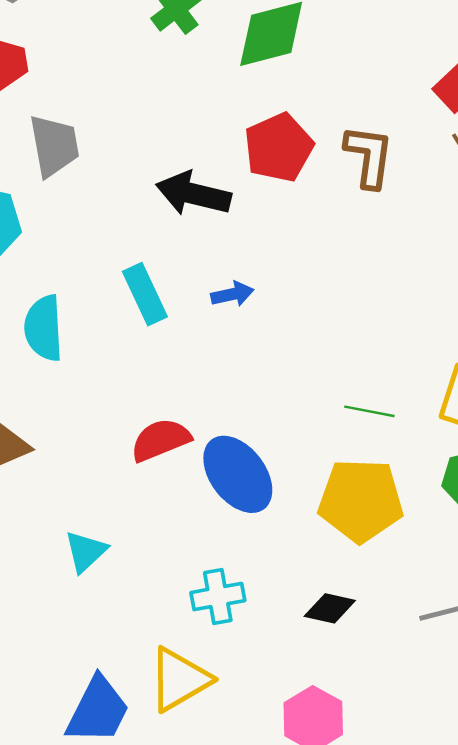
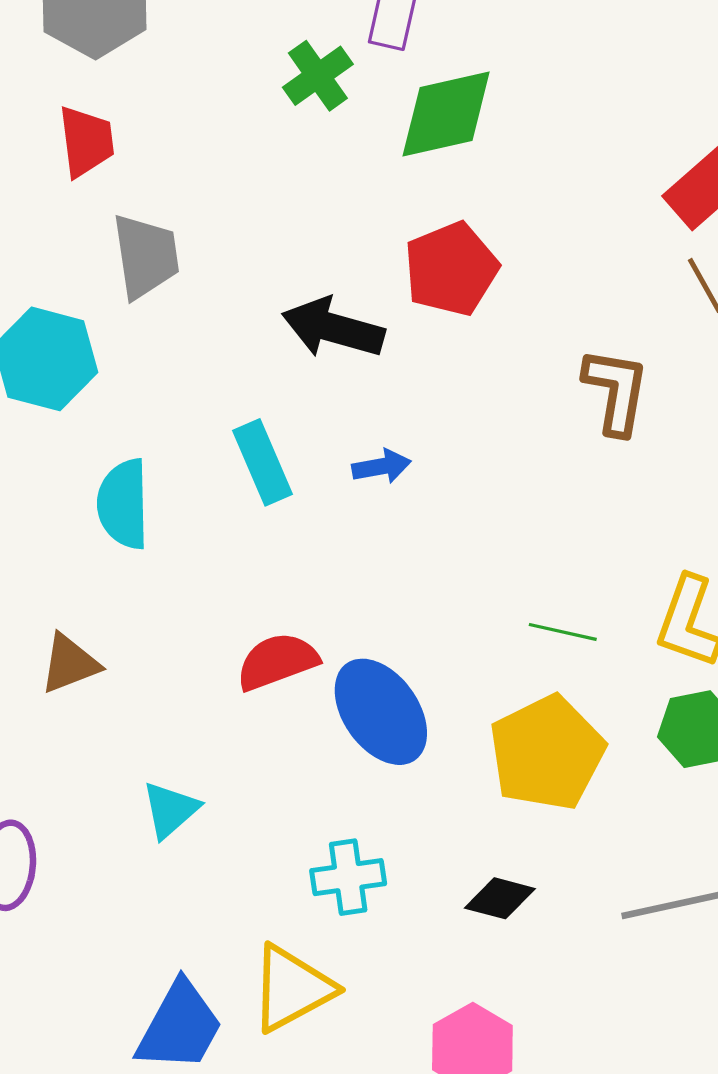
brown L-shape: (369, 156) -> (616, 391), moved
yellow pentagon: (361, 500) -> (547, 753), turned -30

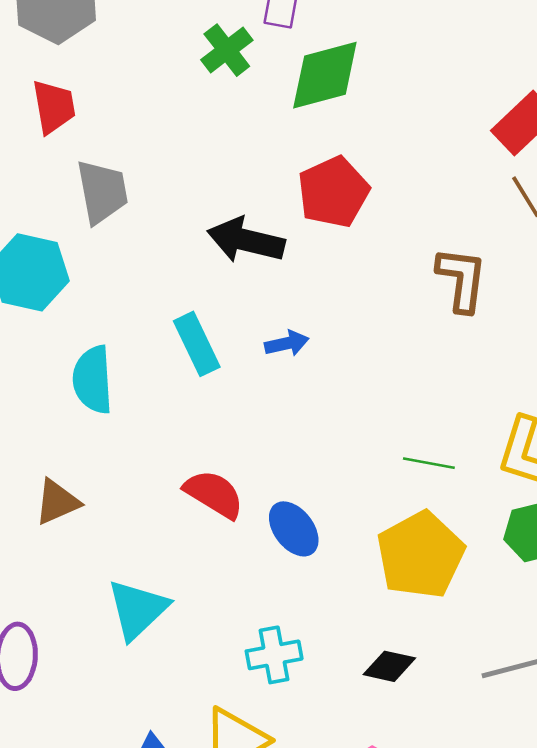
red semicircle: (277, 661) -> (214, 494), turned 54
blue ellipse: (381, 712) -> (294, 529), size x0.7
cyan triangle: (170, 810) -> (138, 609), size x1.4

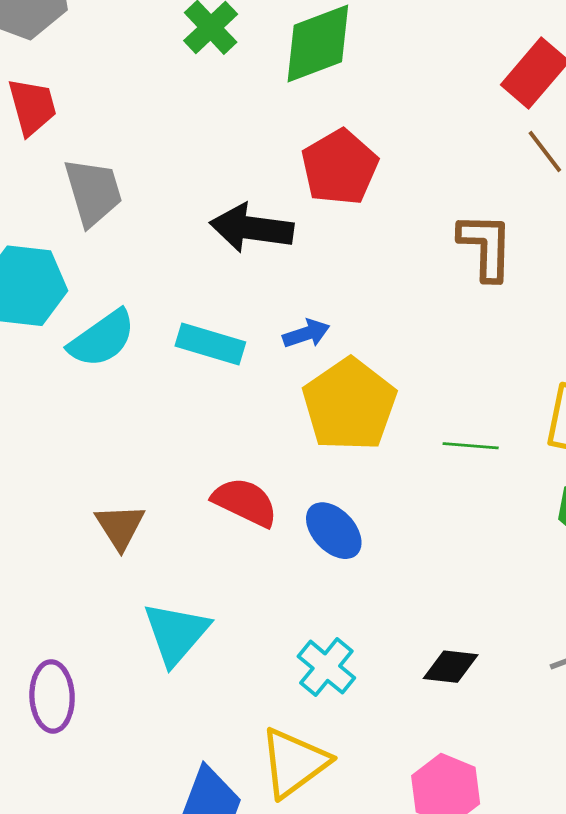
cyan rectangle: (197, 344) -> (210, 344), turned -42
cyan semicircle: (93, 380) -> (102, 339), moved, turned -116
brown triangle: (57, 502) -> (120, 526), moved, turned -33
yellow pentagon: (420, 555) -> (349, 405), moved
cyan cross: (274, 655) -> (326, 667), turned -34

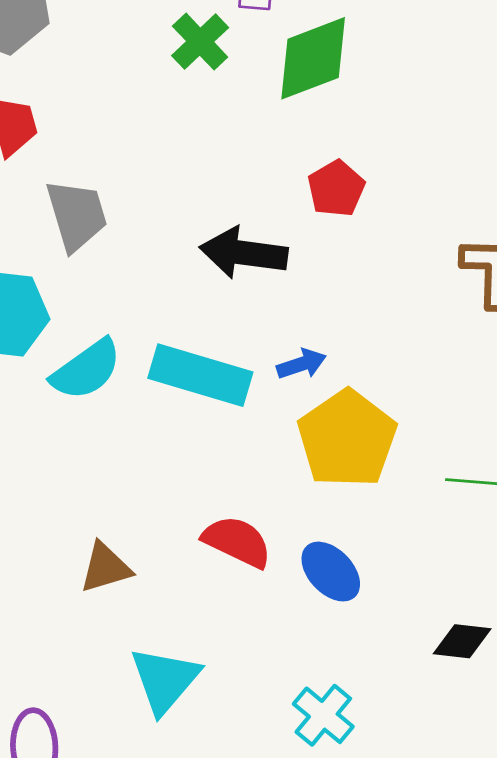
red pentagon: (340, 167) -> (336, 189), size x0.7
cyan rectangle: (210, 344) -> (200, 375), size x1.4
brown triangle: (120, 526) -> (105, 568), turned 46
black diamond: (451, 667) -> (462, 641), moved

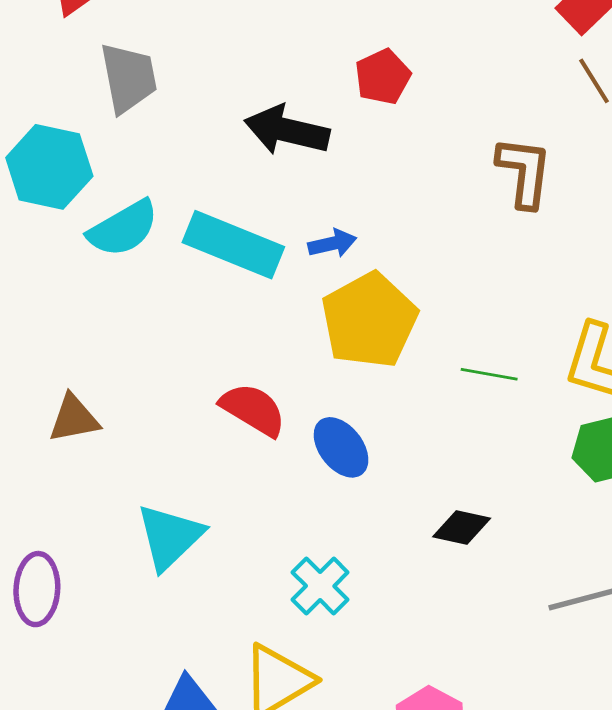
brown triangle: (105, 568) -> (74, 419), moved

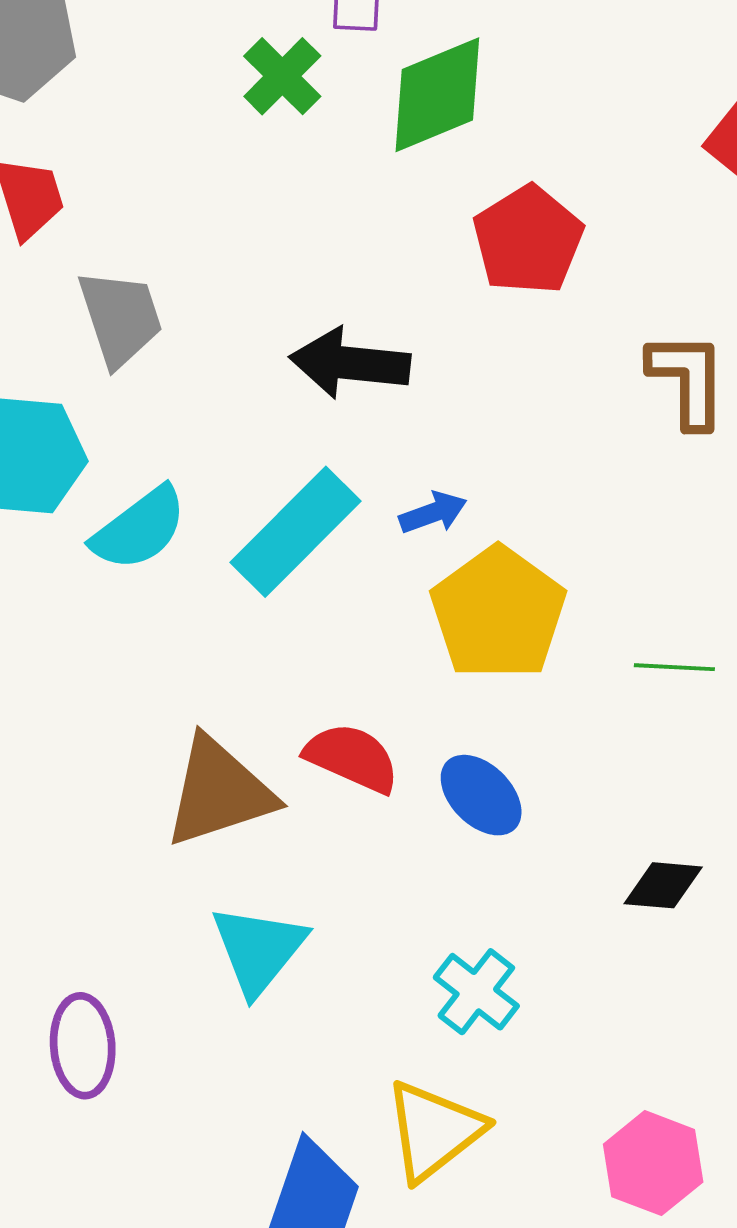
red pentagon: (383, 77) -> (528, 240), moved, size x1.4
cyan rectangle: (233, 245) -> (295, 532), turned -60
brown triangle: (74, 419) -> (219, 792), moved, size x1.6

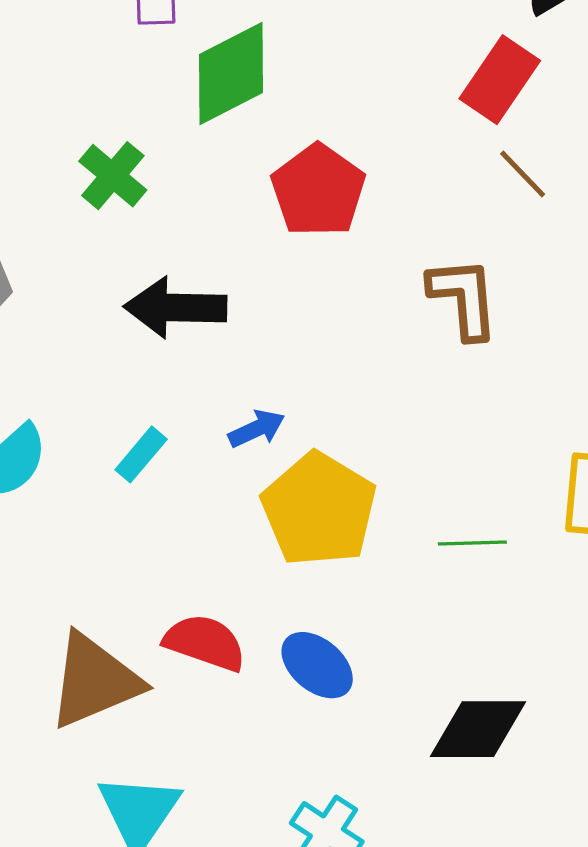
green cross: (282, 76) -> (113, 176), moved
cyan rectangle: (295, 532) -> (141, 454), size x0.5
black diamond: (663, 885) -> (478, 729), size x1.5

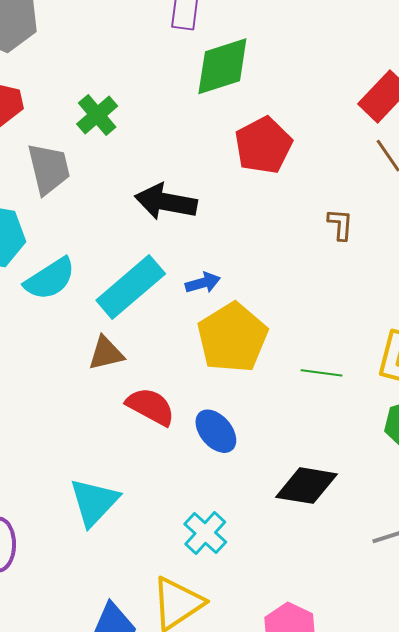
green cross: (113, 176) -> (97, 115), moved
brown L-shape: (464, 298) -> (340, 224), size x0.6
cyan rectangle: (141, 454) -> (131, 287), size x2.0
brown triangle: (94, 681) -> (106, 353), moved, size x0.6

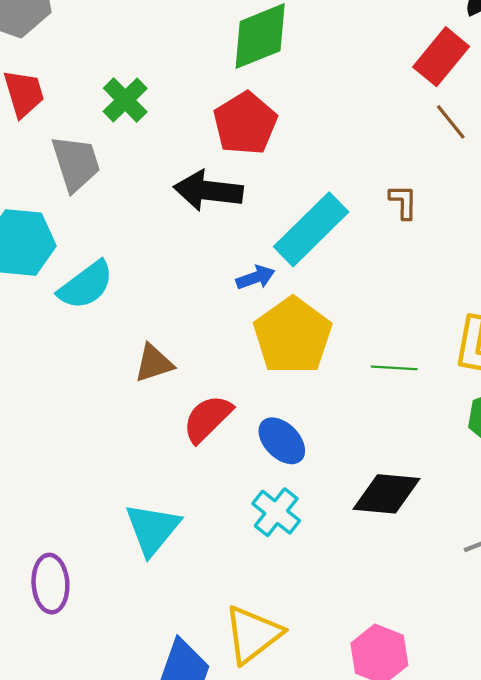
red pentagon: (263, 145) -> (245, 123), moved
cyan rectangle: (131, 287) -> (311, 229), moved
red semicircle: (151, 406) -> (207, 419), turned -69
cyan cross: (205, 533) -> (276, 512), moved

